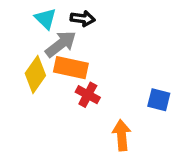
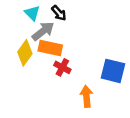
black arrow: (83, 19) -> (59, 13), turned 42
blue square: (159, 100) -> (113, 71), size x1.5

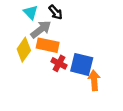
blue square: (113, 71) -> (82, 64), moved
orange arrow: (86, 96) -> (94, 80), moved

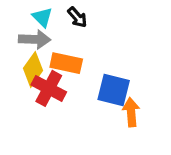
gray arrow: (41, 29) -> (35, 39), moved, turned 40
red cross: (59, 63) -> (49, 88), moved, size x1.5

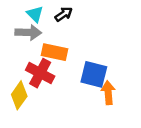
black arrow: (77, 17) -> (64, 14), turned -84
yellow diamond: (33, 69) -> (19, 95), moved

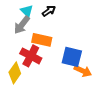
gray arrow: (28, 32) -> (22, 25), turned 126
orange arrow: (108, 93) -> (83, 71), turned 120

